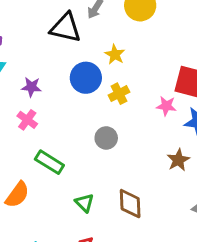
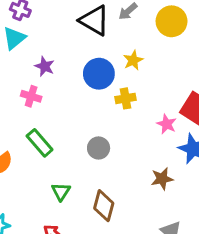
pink cross: (27, 120) -> (31, 96), turned -36
gray circle: (106, 138) -> (99, 148), moved

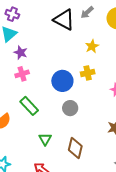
purple star: (45, 66) -> (21, 53), moved
blue circle: (99, 74) -> (62, 81), moved
pink cross: (31, 96) -> (22, 74), turned -32

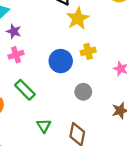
yellow star: (92, 46) -> (78, 18), moved, size x1.5
gray circle: (70, 108) -> (83, 92), moved

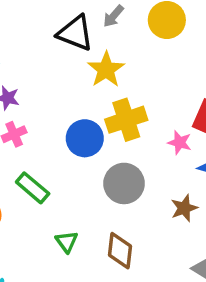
yellow cross: (88, 51) -> (126, 120), size x1.6
gray circle: (83, 92) -> (124, 183), size x1.5

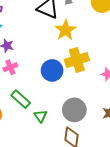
gray circle: (124, 183) -> (74, 110), moved
green triangle: (67, 242) -> (41, 116), moved

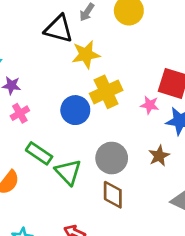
yellow star: (65, 30) -> (86, 55), turned 30
green triangle: (41, 116) -> (68, 172), size x1.5

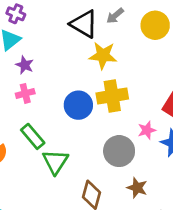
pink star: (150, 105) -> (147, 130), moved, turned 30
brown star: (159, 156) -> (137, 188), moved, turned 30
gray circle: (112, 158) -> (119, 151), moved

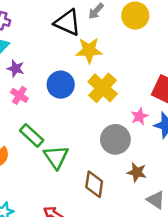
pink cross: (25, 93) -> (19, 95), turned -36
yellow cross: (112, 96) -> (103, 88), turned -32
blue circle: (78, 105) -> (61, 85), moved

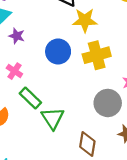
yellow cross: (103, 88) -> (97, 55), turned 32
pink cross: (19, 95) -> (14, 71), moved

